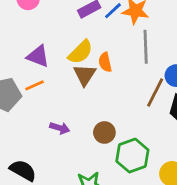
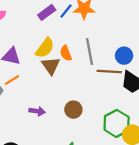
gray line: (146, 47) -> (90, 51), moved
brown line: (155, 92) -> (109, 72), turned 75
green hexagon: (132, 156) -> (117, 123), moved

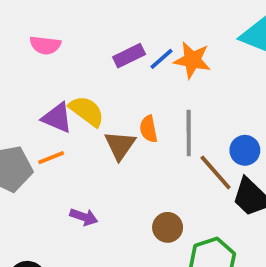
yellow semicircle: (45, 48) -> (87, 111), moved, turned -100
brown line: (109, 72) -> (216, 172), turned 35
brown circle: (73, 110) -> (168, 227), moved

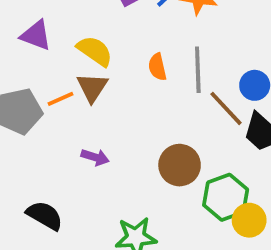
purple triangle: (57, 118) -> (36, 35), moved
brown triangle: (120, 145) -> (92, 87), moved
brown circle: (168, 227) -> (180, 165), size x1.4

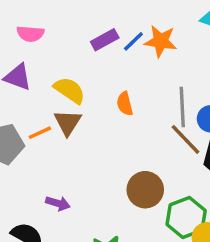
gray line: (198, 70) -> (182, 107), moved
purple arrow: (95, 157) -> (58, 203), moved

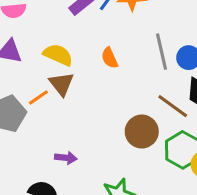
brown line: (185, 139) -> (173, 106), moved

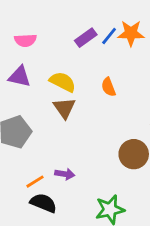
orange line: (38, 98) -> (35, 182), moved

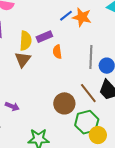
purple rectangle: (86, 38) -> (44, 37), moved
yellow semicircle: (63, 82) -> (26, 41), turned 54

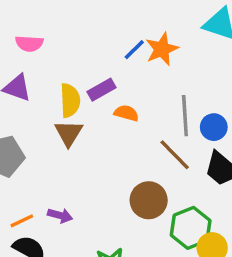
orange star: (82, 17) -> (162, 49), turned -30
orange semicircle: (57, 52) -> (126, 113), turned 120
brown line: (88, 93) -> (175, 155), moved

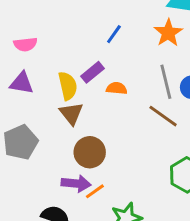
orange star: (162, 49) -> (168, 33), moved
brown circle: (149, 200) -> (90, 152), moved
purple arrow: (60, 215) -> (76, 184), size x1.4
orange line: (22, 221) -> (95, 191), moved

